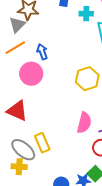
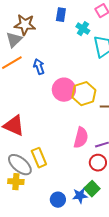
cyan cross: (86, 14) -> (83, 29), turned 32
pink circle: (31, 74) -> (64, 90), moved

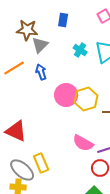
cyan cross: (83, 29) -> (80, 50), moved
gray triangle: (14, 40) -> (40, 45), moved
pink semicircle: (81, 138) -> (83, 143), turned 105

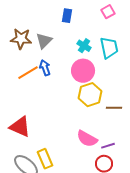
brown star: (27, 30) -> (21, 39), moved
orange line: (14, 68) -> (28, 73), moved
pink circle: (66, 95) -> (83, 71), moved

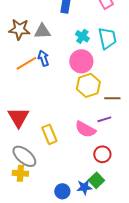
gray triangle: (44, 41) -> (42, 31), turned 42
red triangle: (20, 127) -> (18, 117), turned 35
purple line: (108, 146) -> (104, 119), moved
yellow rectangle: (45, 159) -> (49, 134), moved

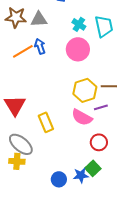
yellow hexagon: (88, 85) -> (85, 90), moved

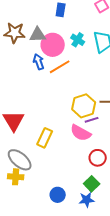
pink circle: (78, 49) -> (53, 45), moved
orange line: (23, 51) -> (60, 67), moved
purple line: (101, 107) -> (92, 120), moved
yellow rectangle: (46, 122) -> (45, 138), turned 48
blue star: (81, 175) -> (87, 200), moved

